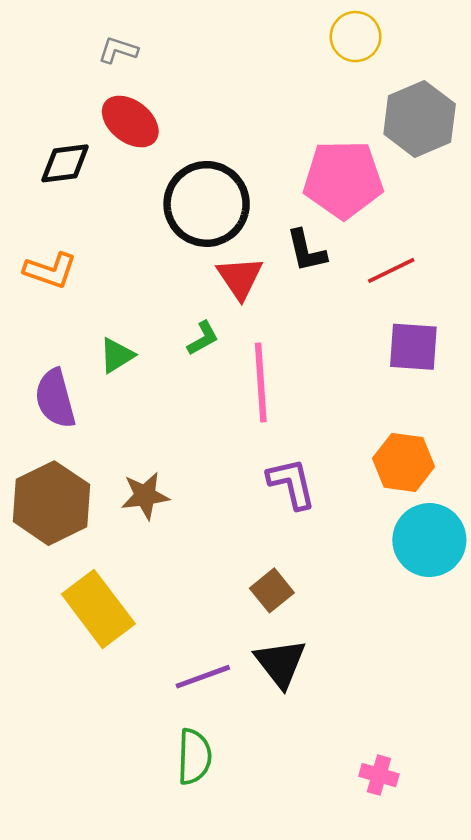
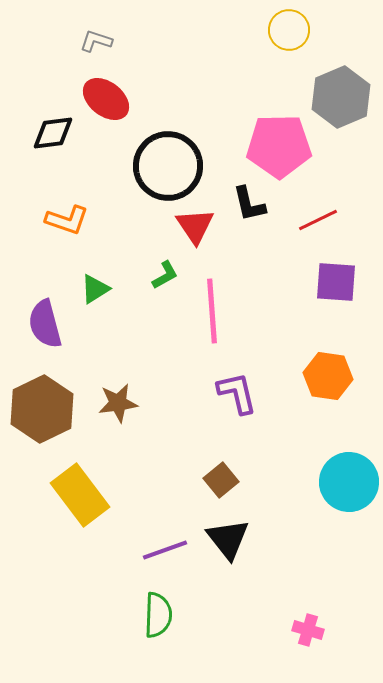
orange L-shape: (50, 270) -> (67, 220), moved
cyan circle: (429, 540) -> (349, 482), moved

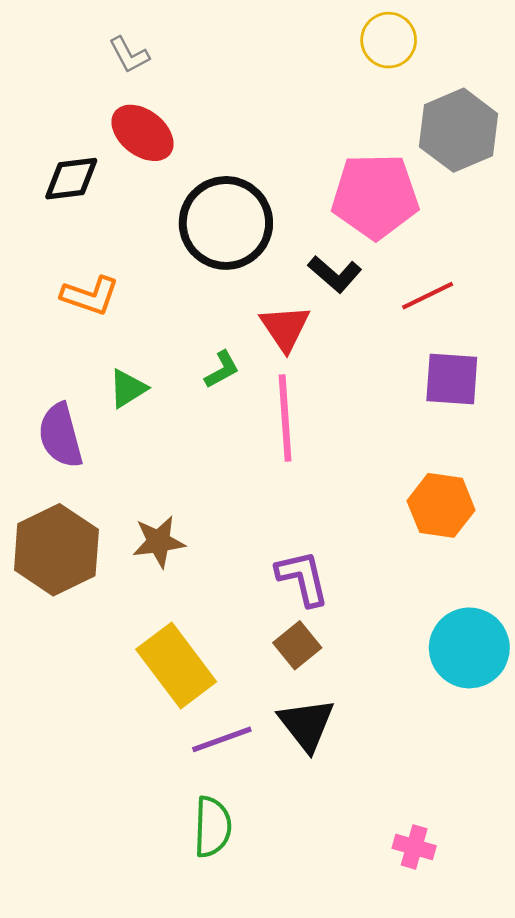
gray L-shape: (96, 41) -> (129, 55), turned -136
black L-shape: (249, 204) -> (335, 274), turned -36
red triangle: (195, 226) -> (285, 328), moved
purple L-shape: (237, 393) -> (303, 578), moved
yellow rectangle: (80, 495) -> (176, 665), moved

